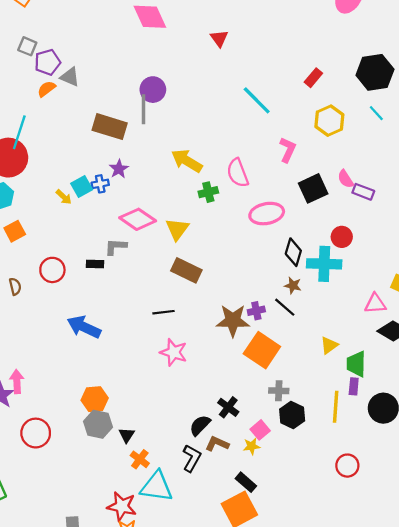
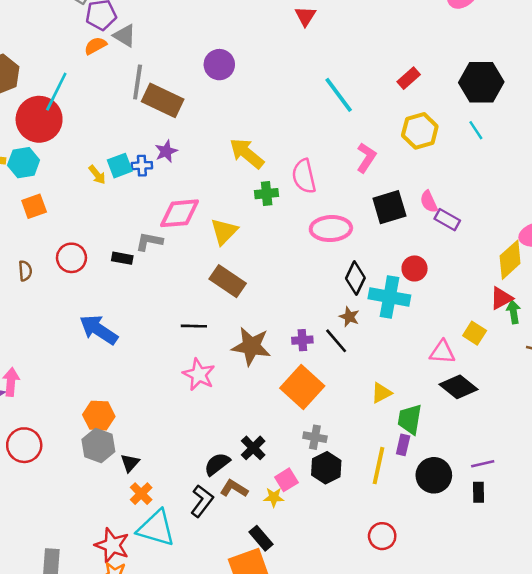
gray line: (143, 109) -> (138, 82), moved
pink diamond: (138, 219) -> (179, 213), turned -48
brown star: (233, 321) -> (251, 346), moved

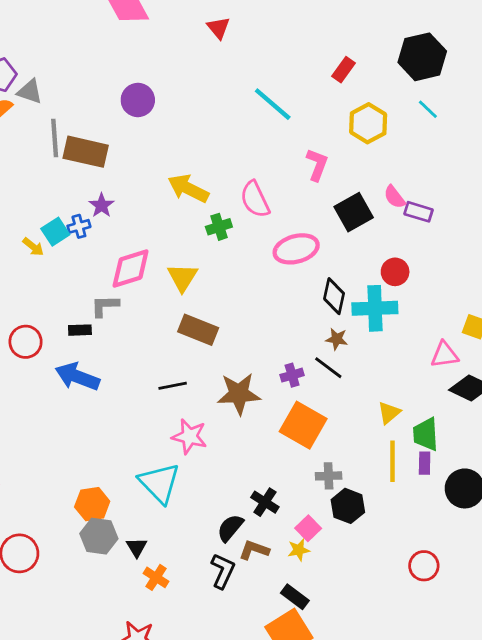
blue arrow: (99, 330) -> (77, 377), moved
yellow line: (378, 466) -> (393, 461), moved
cyan triangle: (156, 528) -> (159, 483), moved, turned 42

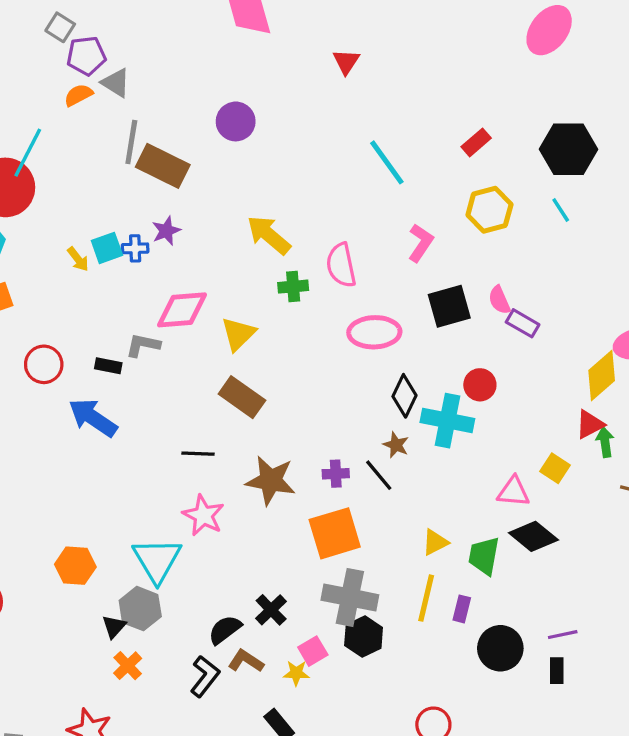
orange square: (303, 425) -> (335, 533), turned 30
green trapezoid: (426, 434) -> (484, 556), moved
gray cross: (329, 476) -> (350, 597), size x1.8
gray hexagon: (99, 536) -> (140, 609), moved

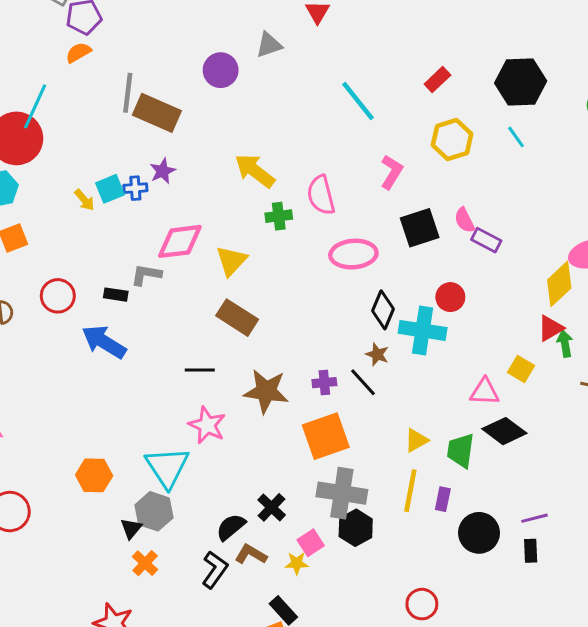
gray triangle: (116, 83) -> (269, 45), moved, turned -48

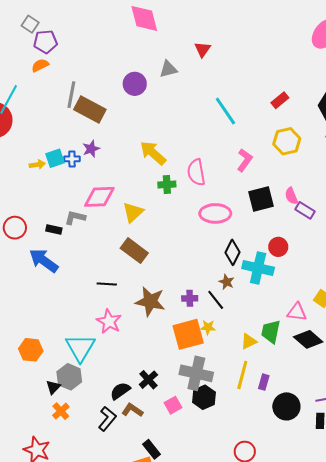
yellow arrow: (84, 200) -> (37, 165), turned -63
green trapezoid: (461, 451) -> (271, 332), moved
yellow star: (297, 563) -> (208, 327), moved

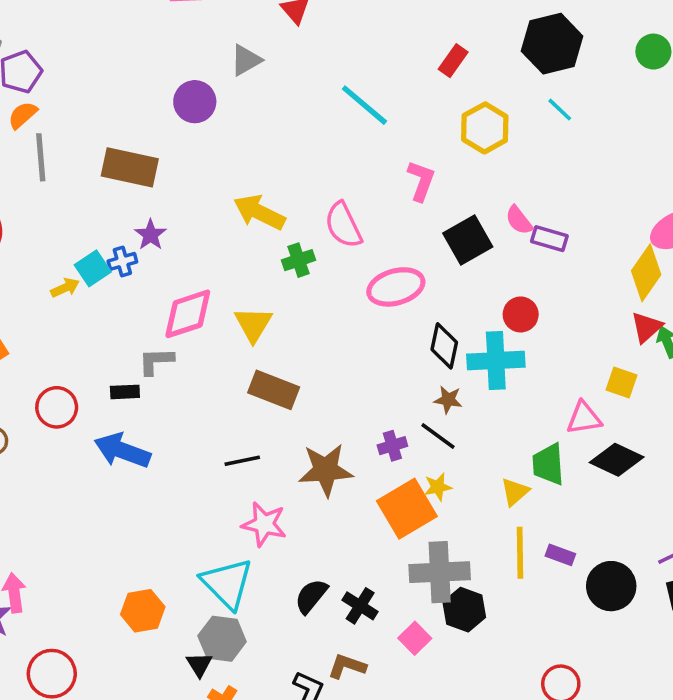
gray line: (71, 95) -> (41, 157), moved
purple rectangle: (264, 382) -> (560, 555), turned -70
black semicircle: (120, 391) -> (311, 596), moved

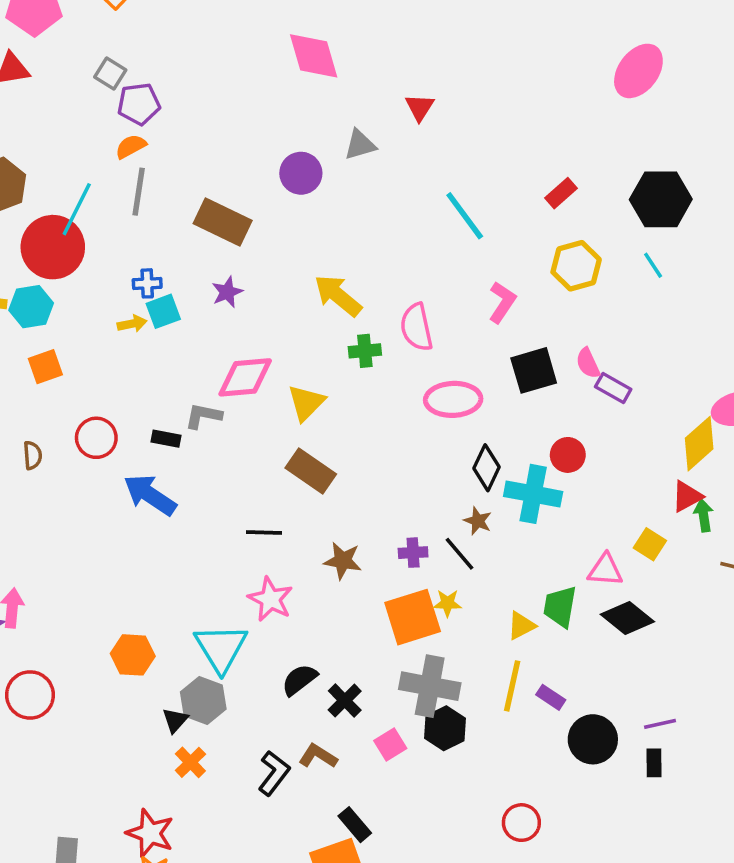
blue cross: (122, 261) -> (147, 283), moved
brown star: (326, 470) -> (343, 561), size x0.7

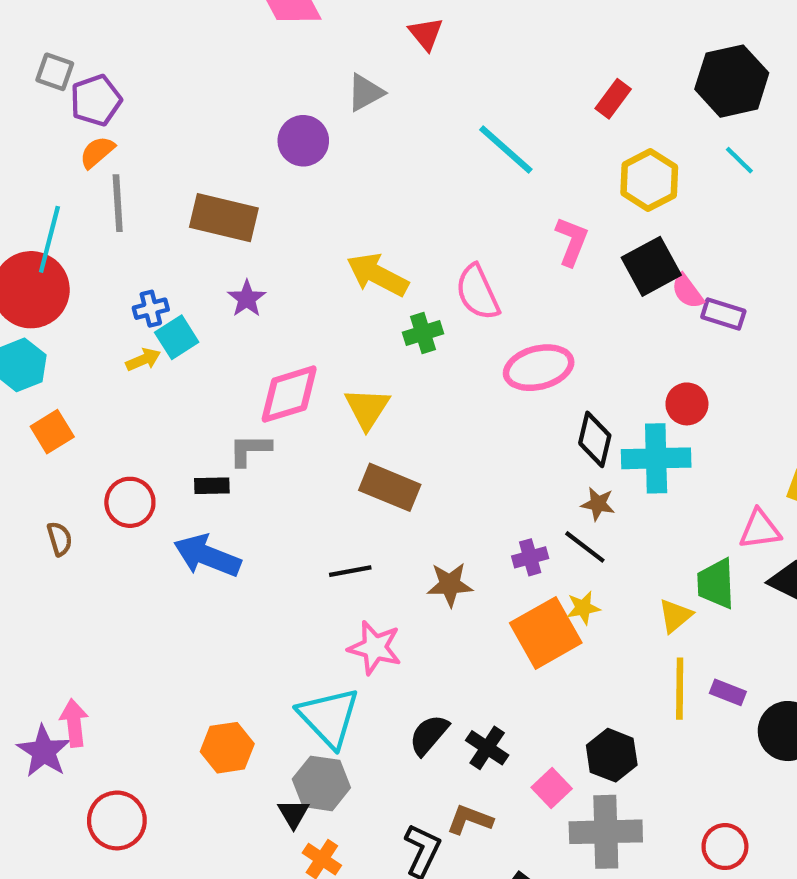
black square: (534, 370) -> (651, 266), moved
gray cross: (430, 686) -> (606, 832), moved

